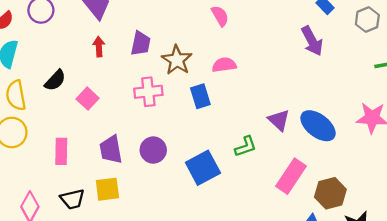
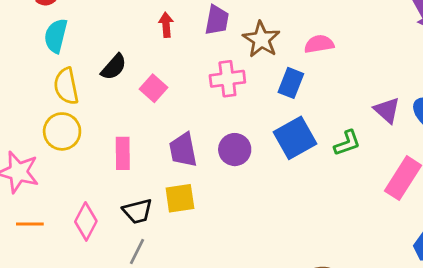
blue rectangle: (200, 96) -> (291, 83), turned 40
blue square: (203, 168) -> (295, 138), moved

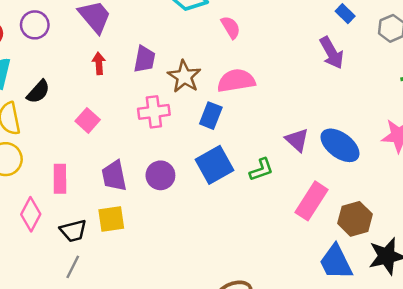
pink semicircle: (319, 44) -> (236, 81), size x1.4
black semicircle: (114, 67) -> (38, 92), moved
pink diamond: (86, 221) -> (31, 214), moved

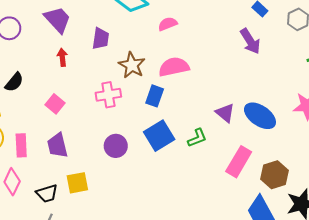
pink semicircle: (231, 27) -> (168, 24), turned -78
purple trapezoid: (144, 59) -> (101, 39), moved
purple trapezoid: (114, 176) -> (57, 145), moved
pink rectangle: (60, 179) -> (21, 145), moved

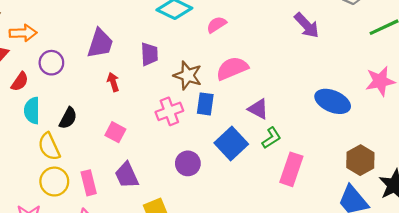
purple trapezoid: (57, 20) -> (100, 43), turned 72
blue rectangle: (155, 96) -> (205, 104), moved
purple triangle: (225, 113) -> (258, 109), moved
pink rectangle: (239, 162) -> (291, 169), moved

